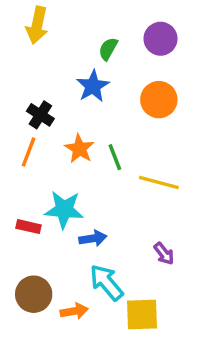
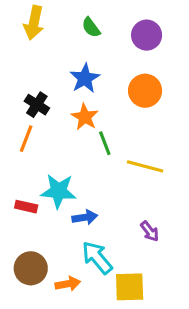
green semicircle: (108, 49) -> (91, 27), moved, turned -65
orange star: (79, 149) -> (85, 117), moved

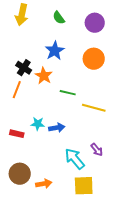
orange star: (85, 117) -> (44, 76), moved
green line: (105, 143) -> (68, 93), turned -56
cyan star: (59, 191) -> (38, 124), size x0.6
blue arrow: (85, 217) -> (57, 128), moved
cyan arrow: (97, 258) -> (75, 159), moved

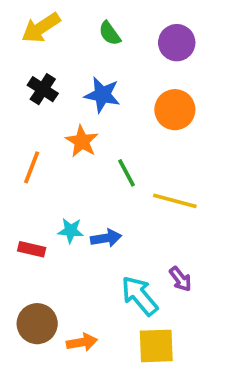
yellow arrow: (22, 15) -> (41, 28), turned 45
blue star: (55, 51) -> (102, 95), turned -30
black cross: (24, 68) -> (43, 89), moved
green line: (68, 93) -> (126, 173), turned 49

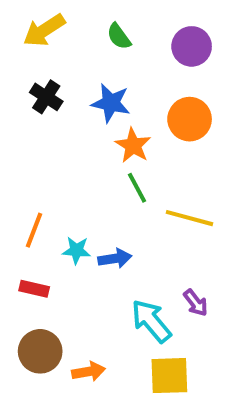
orange star: (82, 141) -> (133, 145), moved
orange line: (32, 167) -> (34, 230), moved
red rectangle: (32, 249) -> (34, 289), moved

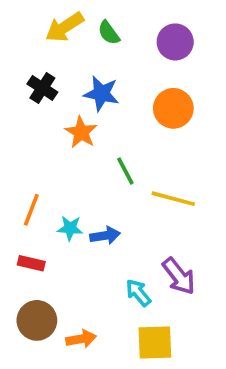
yellow arrow: (44, 30) -> (65, 27), moved
orange star: (133, 145) -> (81, 132), moved
purple arrow: (196, 303) -> (179, 276), size x1.5
cyan arrow: (151, 321) -> (138, 293), size x0.7

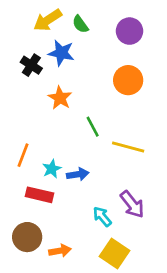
blue star: (101, 94) -> (61, 53), moved
cyan star: (70, 228) -> (52, 169), turned -30
red rectangle: (31, 263) -> (39, 195), moved, size x1.4
yellow square: (155, 343) -> (114, 253), turned 36

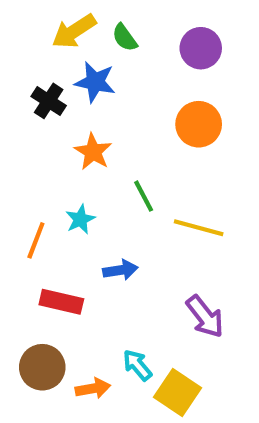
cyan star: (52, 169) -> (80, 219), moved
cyan arrow: (102, 217) -> (137, 365), moved

